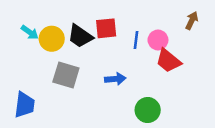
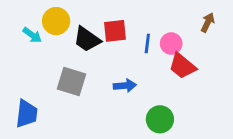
yellow circle: (52, 39) -> (56, 21), moved

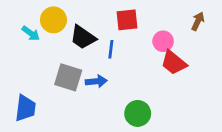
red square: (115, 31) -> (127, 20), moved
blue line: (147, 44) -> (111, 49), moved
blue arrow: (125, 86) -> (96, 81), moved
green circle: (160, 119) -> (138, 113), moved

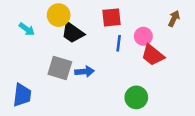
yellow circle: (53, 20) -> (59, 15), moved
blue line: (111, 49) -> (119, 43), moved
green circle: (138, 113) -> (136, 97), moved

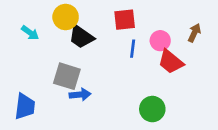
brown arrow: (174, 19) -> (194, 33), moved
blue arrow: (84, 72) -> (80, 95), moved

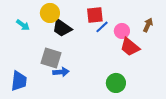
blue line: (133, 49) -> (102, 27), moved, turned 40

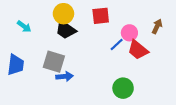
yellow circle: (50, 13) -> (63, 14), moved
blue line: (102, 27) -> (117, 45), moved
blue trapezoid: (19, 81) -> (16, 65), moved

